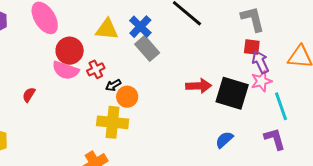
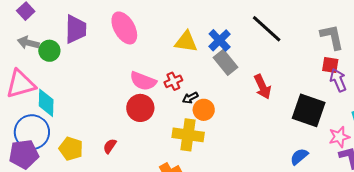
red circle: (70, 51) -> (140, 108), moved
pink star: (261, 81) -> (339, 137), moved
red arrow: (199, 86) -> (262, 87), moved, turned 65
red semicircle: (29, 95) -> (110, 146), moved

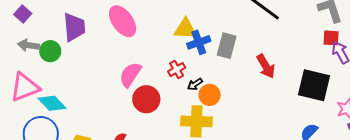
blue cross: (220, 40) -> (199, 42), moved, turned 30
gray rectangle: (226, 62) -> (227, 46), turned 60
pink semicircle: (143, 81) -> (130, 75), moved, turned 108
cyan diamond: (46, 103) -> (52, 103), turned -40

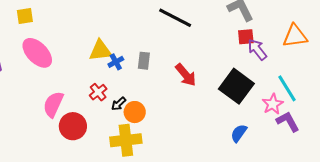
blue cross: (199, 42) -> (116, 62), size x0.7
gray rectangle: (227, 46) -> (144, 61), size x0.7
black square: (314, 85) -> (236, 86), turned 32

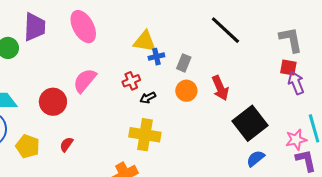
black square: (236, 86) -> (250, 123), moved
orange circle: (135, 112) -> (186, 91), moved
red circle: (73, 126) -> (53, 102), moved

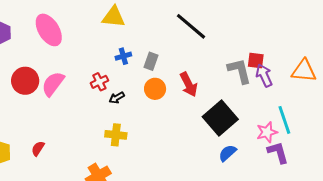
gray L-shape: (291, 40) -> (239, 71), moved
yellow triangle: (145, 41) -> (114, 17), moved
red circle: (53, 102) -> (25, 81), moved
yellow cross: (145, 135) -> (116, 135), size x0.7

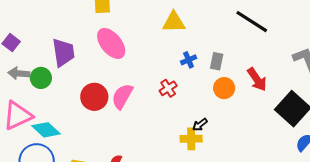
black arrow: (117, 98) -> (200, 125), moved

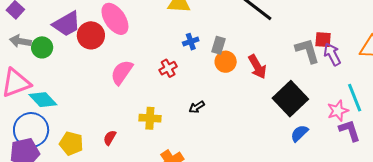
purple trapezoid: (63, 52) -> (67, 24), turned 64
orange circle: (224, 88) -> (226, 62), moved
red circle: (94, 97) -> (91, 35), moved
yellow cross: (191, 139) -> (150, 118), moved

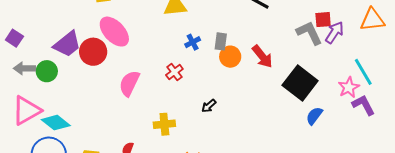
purple arrow: (332, 54) -> (334, 32), turned 70

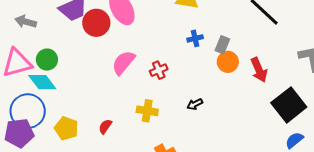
green circle: (47, 71) -> (47, 60), moved
red cross: (174, 72) -> (159, 70), moved

